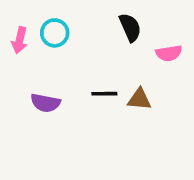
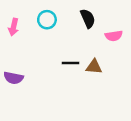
cyan circle: (55, 33) -> (47, 20), moved
purple semicircle: (45, 103) -> (14, 78), moved

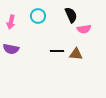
pink semicircle: (114, 36) -> (84, 29), moved
purple semicircle: (14, 78) -> (11, 49), moved

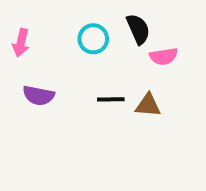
cyan circle: (38, 16) -> (93, 39), moved
purple semicircle: (11, 49) -> (38, 96), moved

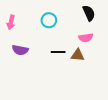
black semicircle: (138, 29) -> (89, 13), moved
pink semicircle: (164, 56) -> (86, 38), moved

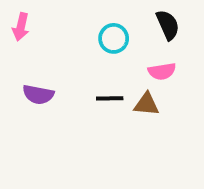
cyan circle: (49, 20) -> (114, 38), moved
pink arrow: (11, 22) -> (21, 27), moved

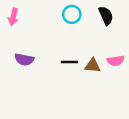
cyan circle: (114, 38) -> (72, 14), moved
pink semicircle: (162, 71) -> (116, 61), moved

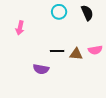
pink arrow: (13, 17) -> (20, 28), moved
purple semicircle: (24, 60) -> (41, 69), moved

